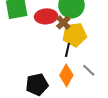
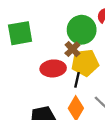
red ellipse: (46, 16) -> (53, 68), moved

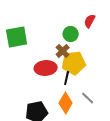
green circle: (82, 30) -> (71, 34), size x0.6

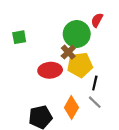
green circle: (71, 34) -> (77, 34), size x1.6
green square: (17, 37) -> (19, 37), size x0.6
black line: (67, 78) -> (95, 83), moved

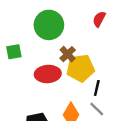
green circle: (77, 34) -> (49, 25), moved
green square: (19, 37) -> (14, 52), moved

